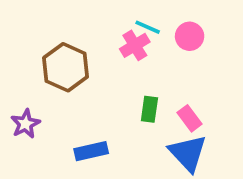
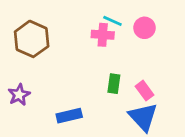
pink cross: (135, 45) -> (103, 35), turned 35
brown hexagon: (66, 67) -> (32, 39), moved

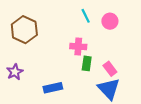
cyan line: (112, 21) -> (86, 16), turned 40
pink cross: (103, 35) -> (78, 47), moved

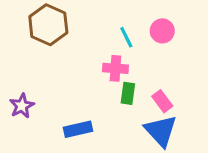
cyan line: (86, 16) -> (126, 37), moved
brown hexagon: (24, 30) -> (48, 25), moved

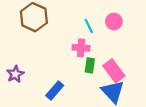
pink rectangle: (162, 101) -> (114, 71), size x1.5
blue rectangle: (78, 129) -> (55, 91), turned -36

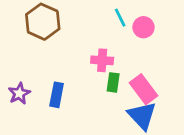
cyan line: (89, 26) -> (120, 18), moved
blue rectangle: (55, 91) -> (57, 95), moved, turned -30

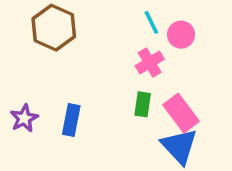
pink cross: (102, 60) -> (150, 63), moved, turned -35

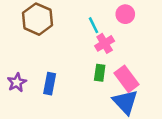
cyan line: (151, 22) -> (94, 25), moved
pink circle: (181, 35) -> (125, 14), moved

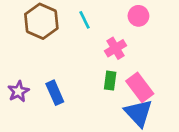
cyan line: (94, 25) -> (85, 20), moved
blue rectangle: (50, 84) -> (55, 93), turned -35

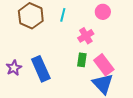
cyan line: (85, 20) -> (63, 15), turned 40
blue rectangle: (55, 93) -> (41, 69), size x1.4

